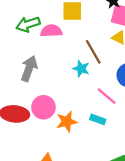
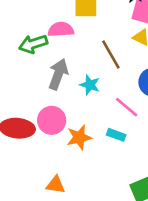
green arrow: (28, 24) -> (33, 44), moved
gray arrow: (29, 69) -> (58, 74), moved
cyan star: (81, 69) -> (90, 85), moved

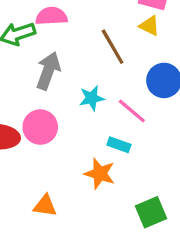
cyan star: (90, 85) -> (92, 98), moved, turned -30
orange star: (79, 137) -> (100, 174), moved, turned 30

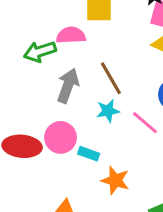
brown line: (113, 47) -> (111, 78), moved
cyan rectangle: (119, 145) -> (89, 154), moved

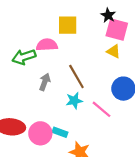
gray arrow: (68, 86) -> (45, 82), size x0.7
pink circle: (61, 137) -> (40, 133), moved

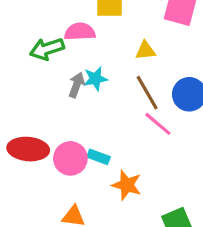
yellow triangle: (114, 51) -> (145, 50), moved, turned -32
brown line: (76, 77) -> (147, 93), moved
cyan star: (74, 101) -> (95, 79), moved

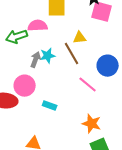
brown line: (147, 93) -> (72, 54), moved
pink circle: (70, 158) -> (25, 86), moved
orange star: (127, 185) -> (92, 124), moved

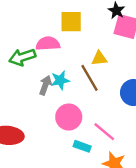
pink line: (88, 85) -> (104, 132), moved
pink circle: (25, 86) -> (69, 117), moved
cyan rectangle: (50, 106) -> (82, 146), moved

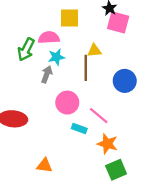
green arrow: (22, 57) -> (26, 49), turned -45
brown line: (90, 78) -> (86, 68), turned 30
cyan star: (60, 80) -> (56, 57), moved

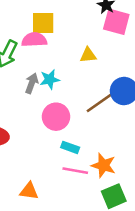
yellow square: (69, 18) -> (43, 23), moved
cyan star: (56, 57) -> (50, 79), moved
brown line: (86, 68) -> (100, 103), moved, turned 55
pink line: (99, 116) -> (75, 171), moved, turned -30

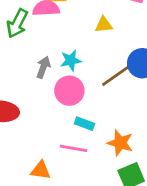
cyan star: (50, 79) -> (71, 60), moved
gray arrow: (32, 83) -> (43, 67), moved
pink line: (75, 171) -> (74, 148), moved

